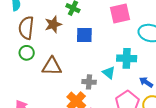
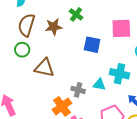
blue square: (84, 35) -> (92, 45), moved
cyan triangle: (109, 73) -> (99, 84), turned -40

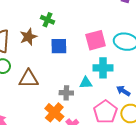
pink square: (121, 28) -> (96, 40), moved
blue square: (92, 45) -> (59, 46), moved

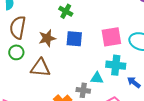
brown star: (28, 37) -> (47, 38), moved
blue arrow: (123, 91) -> (134, 82), moved
gray cross: (66, 93) -> (83, 90), moved

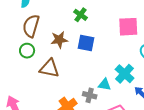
pink square: (111, 37) -> (128, 27), moved
cyan cross: (116, 65) -> (125, 74), turned 30

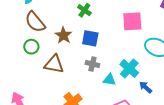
brown semicircle: (31, 26) -> (35, 22), turned -55
brown star: (59, 40) -> (63, 35), turned -30
gray cross: (90, 95) -> (92, 64), moved

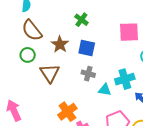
brown triangle: (54, 64) -> (50, 73), turned 45
cyan cross: (129, 69) -> (125, 79), turned 30

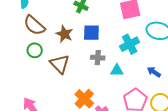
cyan cross: (125, 79) -> (130, 44), moved

